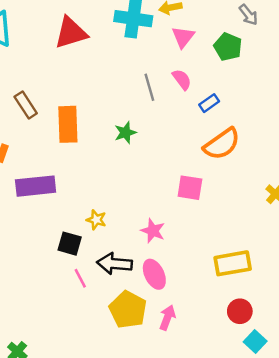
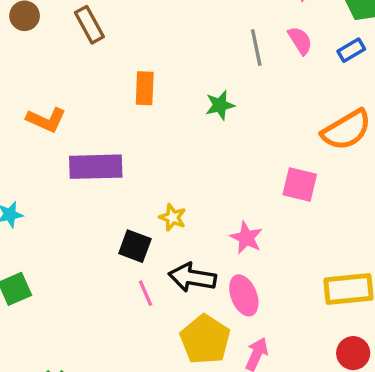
blue rectangle: (209, 103) -> (351, 50), moved
brown rectangle: (26, 105) -> (89, 25), moved
orange rectangle: (68, 124) -> (145, 88), size x0.7

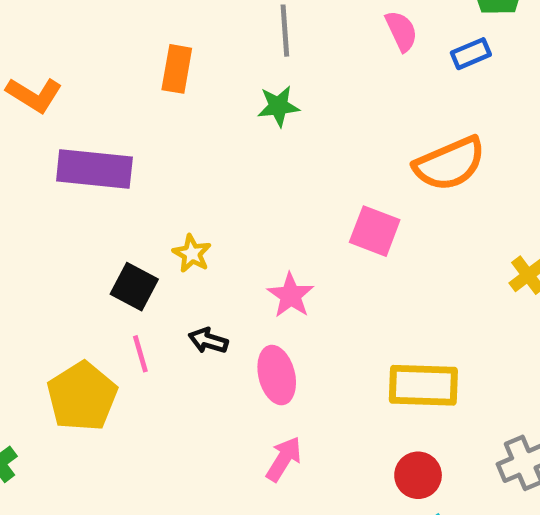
gray line: (256, 48) -> (285, 31), moved
black arrow: (192, 277) -> (208, 341), size x0.6
yellow pentagon: (205, 340) -> (82, 396), moved

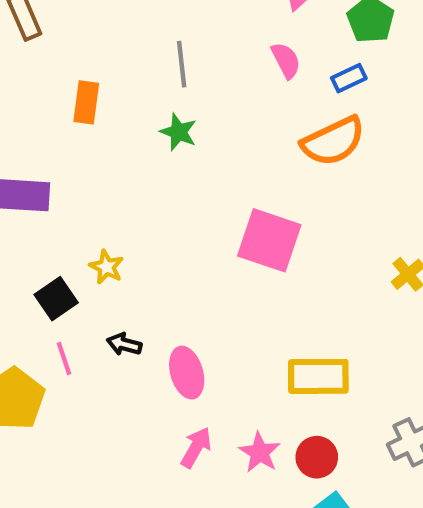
green star: (278, 106) -> (178, 132), turned 30
orange semicircle: (450, 164) -> (333, 141), moved
pink square: (375, 231) -> (269, 240), size x1.4
black square: (134, 287) -> (56, 299), turned 30
pink star: (291, 295) -> (260, 452), moved

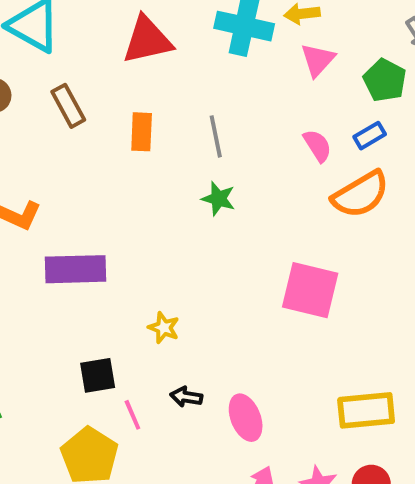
pink semicircle: (286, 60) -> (317, 146), moved
orange rectangle: (86, 102) -> (142, 132), moved
black square: (56, 299) -> (98, 375), moved, turned 30

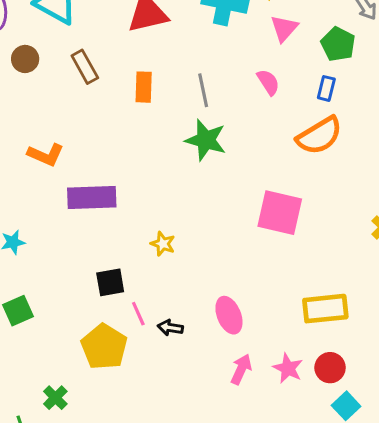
blue rectangle: (370, 136) -> (326, 88), turned -45
pink semicircle: (317, 146) -> (268, 82), moved
green star: (218, 199) -> (206, 140), size x1.5
black arrow: (186, 397) -> (170, 328), moved

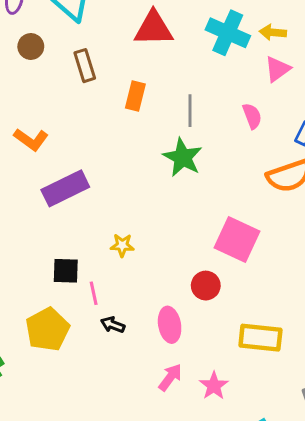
purple rectangle: (92, 198) -> (65, 188), turned -36
yellow star: (163, 244) -> (122, 245), turned -30
pink line: (138, 314) -> (94, 293), moved
red circle: (330, 368) -> (206, 286), moved

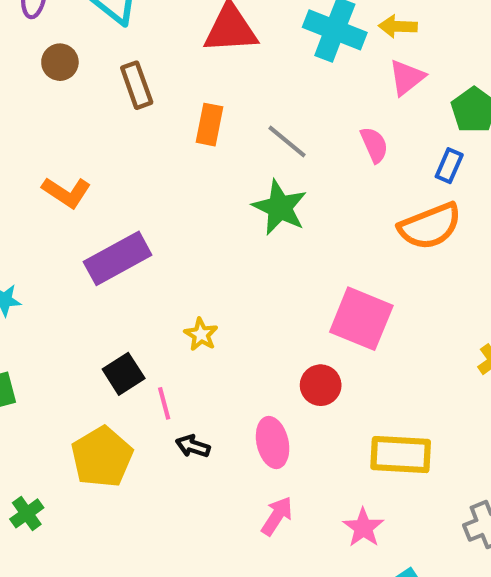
gray line: (190, 111) -> (287, 141), turned -48
yellow star: (122, 245) -> (201, 334), turned 30
black square: (66, 271) -> (124, 374), turned -32
pink star: (214, 386) -> (363, 528), moved

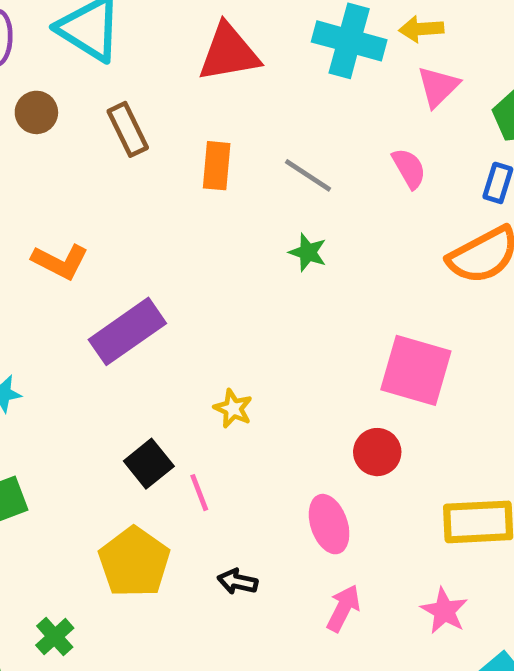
green star: (280, 207) -> (308, 252), size x0.6
black arrow: (193, 446) -> (238, 582), moved

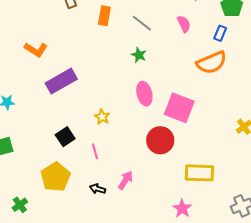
red circle: (377, 452) -> (160, 140), size x1.4
pink line: (199, 493) -> (95, 151), moved
pink ellipse: (329, 524) -> (144, 94), moved
pink arrow: (343, 608) -> (125, 180), moved

